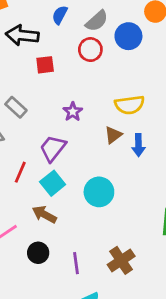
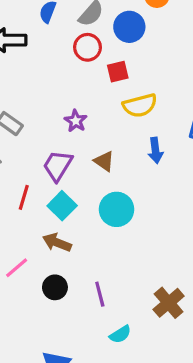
red square: (45, 65) -> (118, 72), moved
brown triangle: (113, 135) -> (104, 161), moved, turned -42
brown cross: (121, 260) -> (169, 303), moved

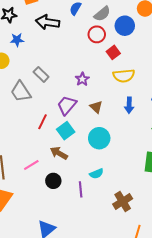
red square: (118, 72) -> (113, 52), turned -32
cyan semicircle: (120, 334) -> (96, 174), moved

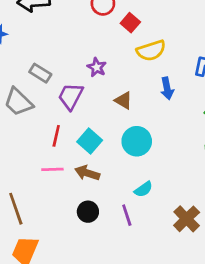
purple trapezoid: (67, 105) -> (71, 96), moved
pink line: (31, 165) -> (52, 169), moved, turned 42

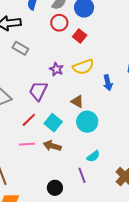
yellow semicircle: (151, 51) -> (83, 67), moved
gray rectangle: (40, 73) -> (20, 48), moved
brown triangle: (123, 100) -> (77, 101), moved
red line: (56, 136) -> (29, 120), turned 35
black circle: (88, 212) -> (55, 188), moved

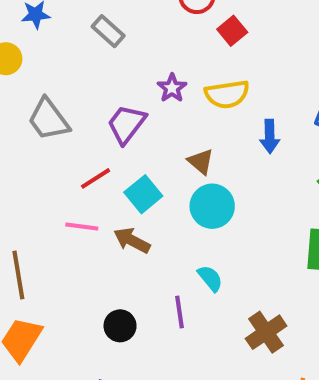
cyan semicircle: (93, 156) -> (210, 278), turned -104

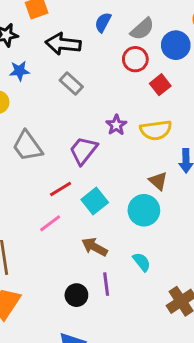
brown triangle: (201, 161) -> (158, 181), moved
pink line: (82, 226) -> (50, 223), turned -45
brown arrow: (132, 240) -> (95, 247), moved
purple line: (179, 312) -> (106, 284), moved

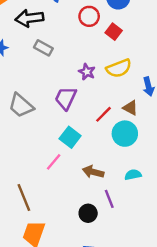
red line: (61, 189) -> (104, 114), moved
cyan square: (95, 201) -> (70, 137), moved
cyan semicircle: (142, 262) -> (133, 175), turned -49

